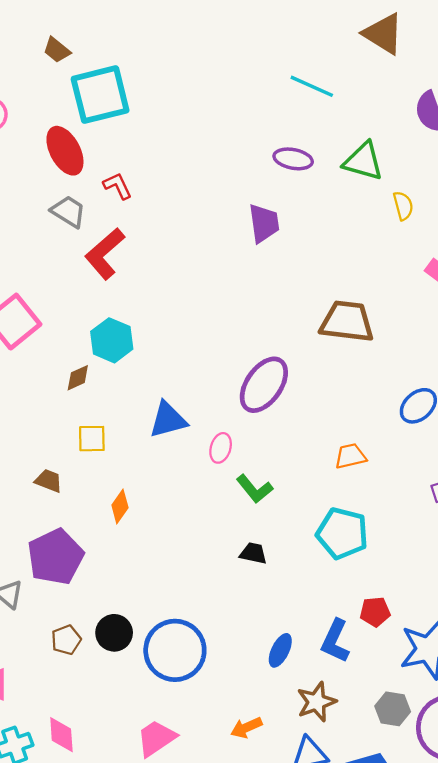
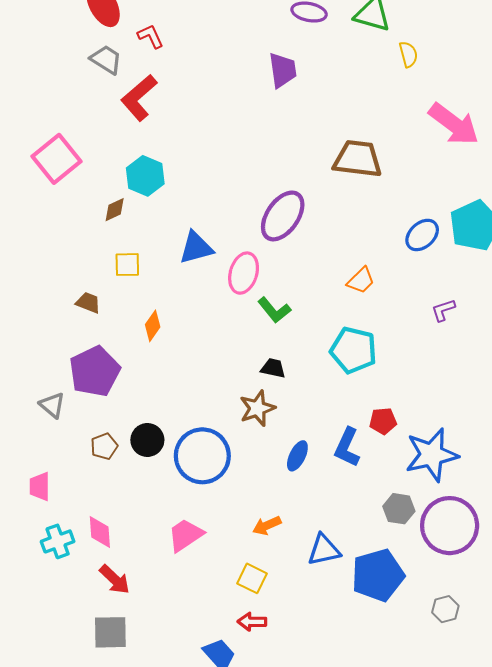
pink ellipse: (221, 448) -> (244, 273), size x1.5
orange trapezoid: (350, 456) -> (361, 280), turned 148
brown star: (317, 702) -> (257, 408), moved

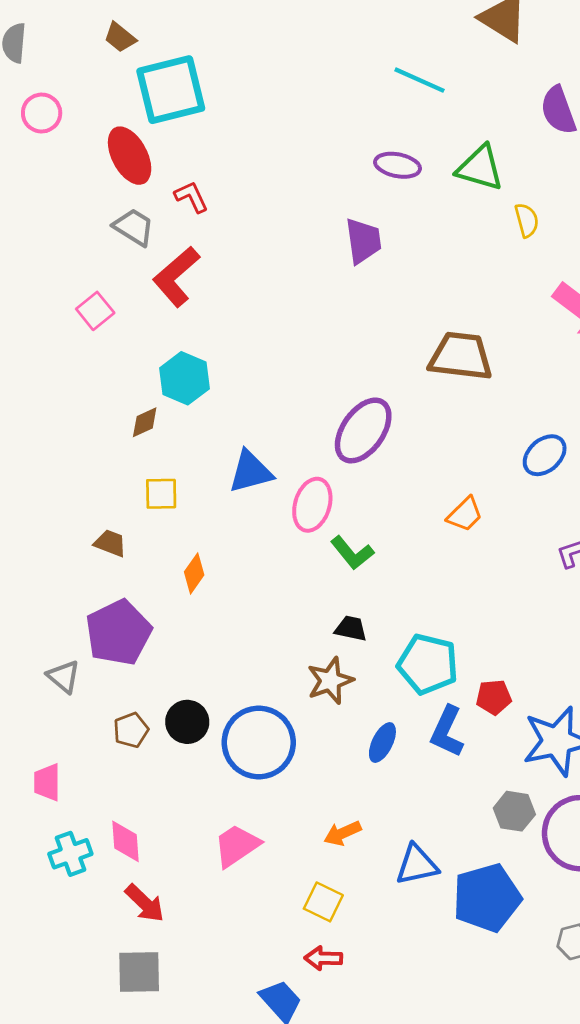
pink square: (57, 159) -> (95, 311), moved, size x0.6
cyan pentagon: (353, 350) -> (428, 664), moved

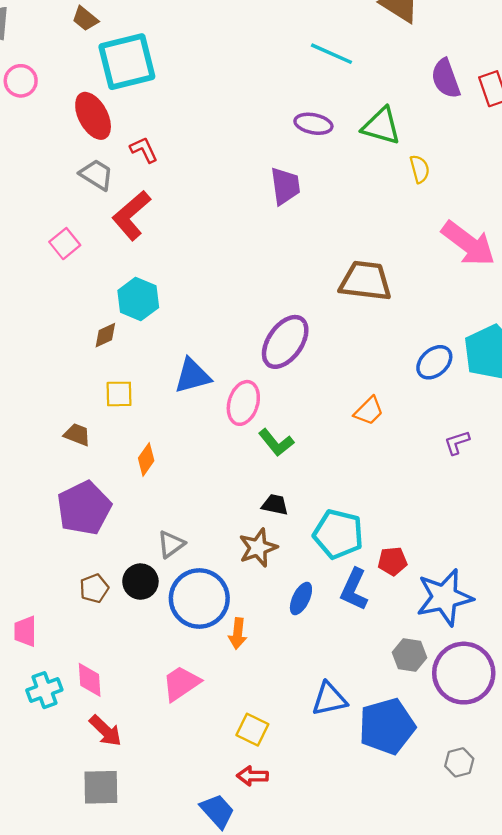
gray triangle: (64, 677) -> (171, 544), moved, turned 44
orange arrow: (343, 833) -> (238, 634), moved, turned -60

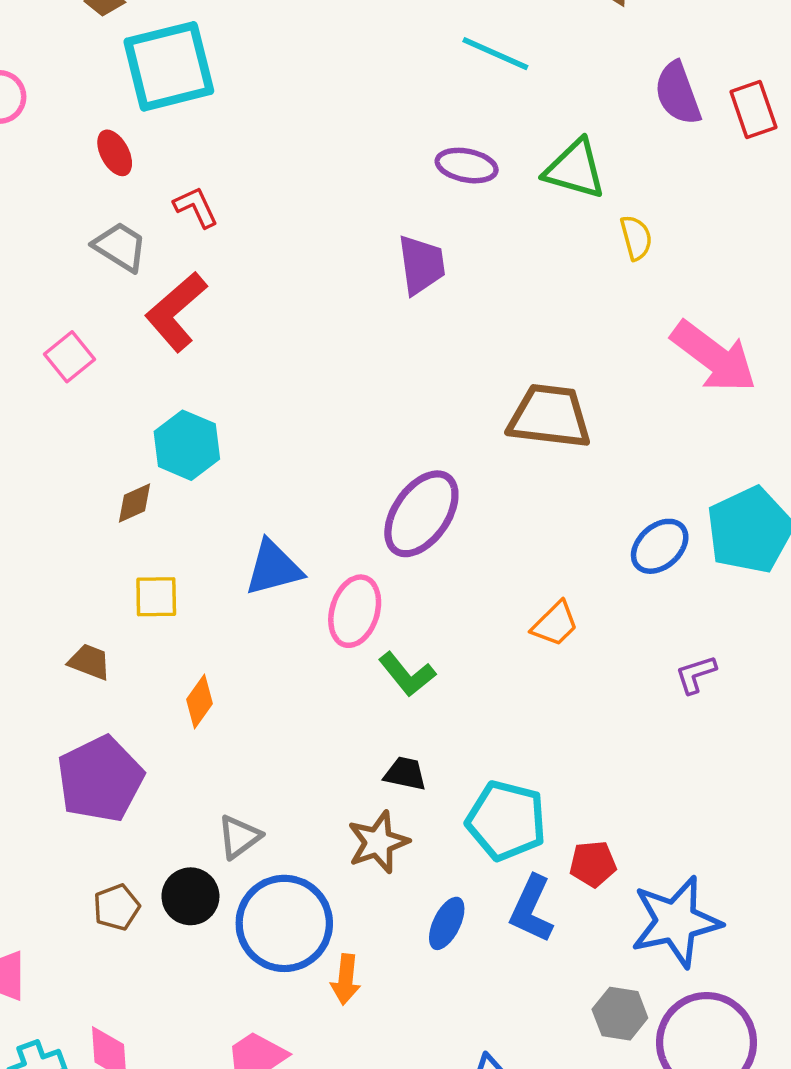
red ellipse: (93, 116) -> (115, 153), size x0.6

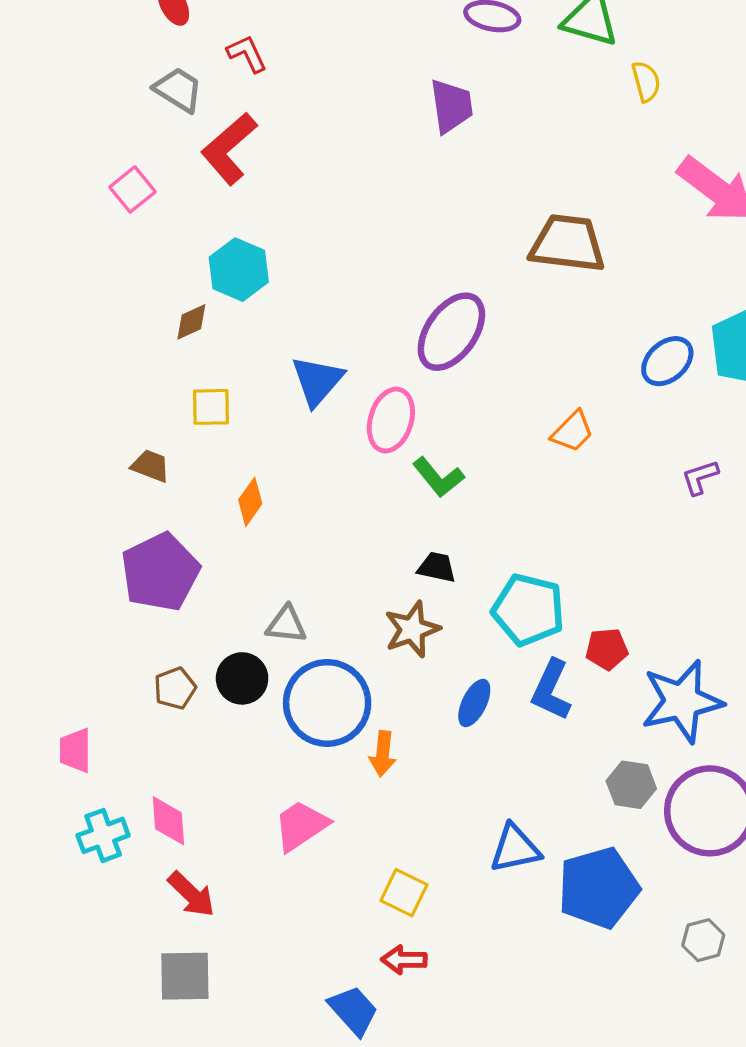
blue triangle: (273, 568) -> (317, 381), turned -34
gray triangle: (239, 837) -> (286, 624), turned 42

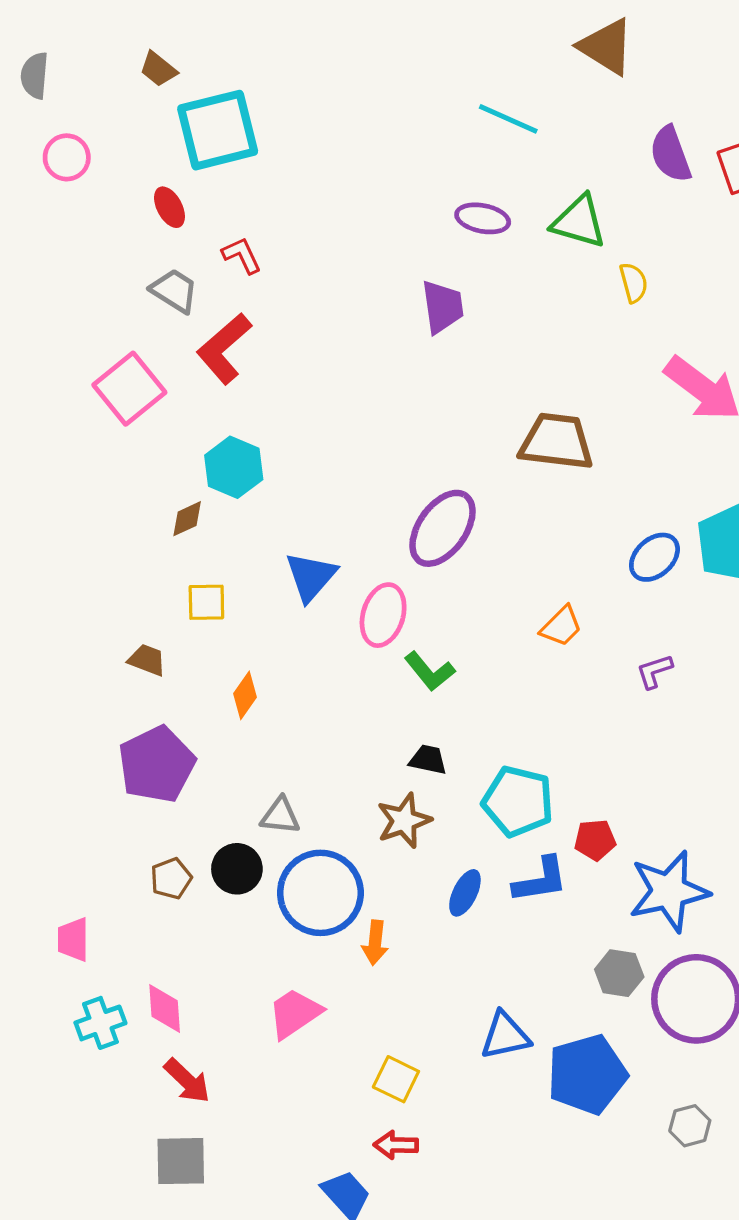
pink square: (132, 189) -> (129, 389), size x1.6
purple L-shape: (700, 477) -> (654, 671), moved
blue L-shape: (551, 690) -> (540, 880), turned -124

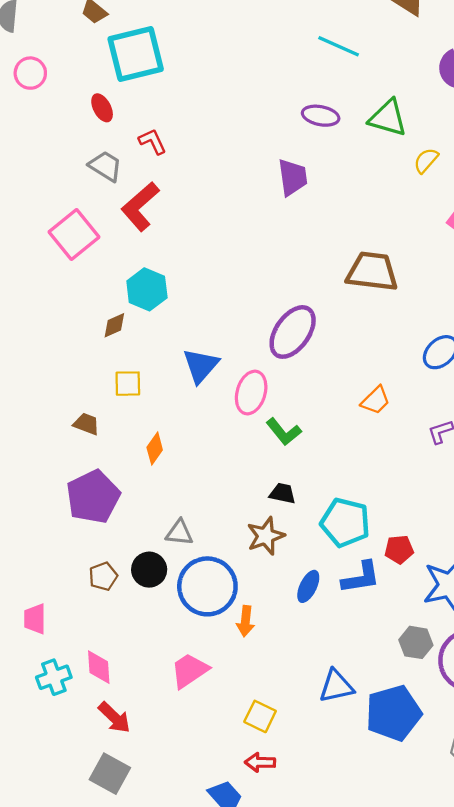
yellow semicircle: (634, 283) -> (426, 161), turned -124
gray square: (181, 1161) -> (110, 774), turned 30

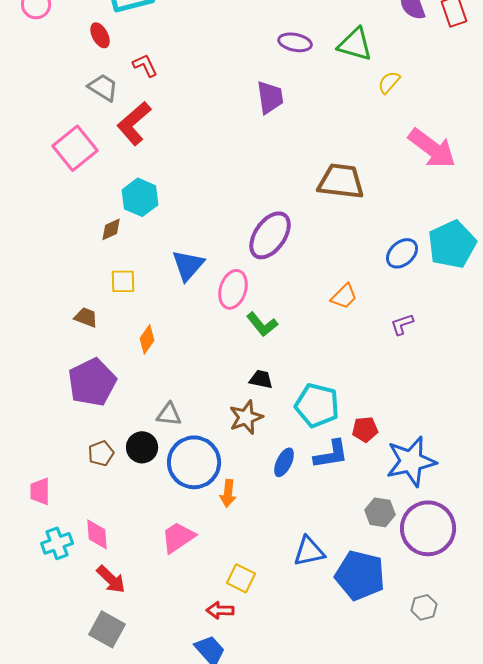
blue pentagon: (393, 713) -> (360, 575), turned 30
red arrow: (260, 762) -> (220, 610), moved

